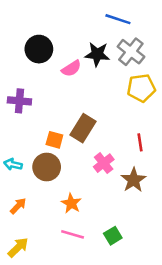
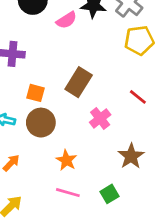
orange square: (54, 140) -> (35, 93), moved
red line: (140, 142) -> (138, 97), turned -42
brown star: (134, 180) -> (131, 156), moved

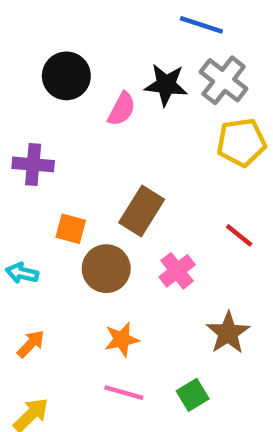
pink semicircle: (66, 20) -> (122, 109), turned -30
brown circle: (41, 123) -> (106, 269), moved
orange star: (66, 160) -> (122, 339), turned 30

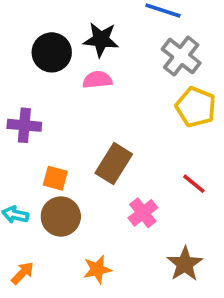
black star: (166, 85) -> (101, 40), moved
pink semicircle: (122, 109) -> (97, 80), turned -124
yellow pentagon: (241, 142) -> (196, 107), turned 30
brown circle: (106, 269) -> (61, 216), moved

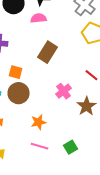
brown rectangle: (114, 164) -> (48, 52), moved
brown star: (185, 264) -> (86, 106), moved

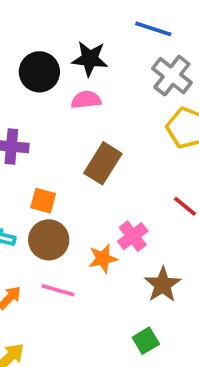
brown star: (86, 106) -> (163, 285), moved
orange star: (38, 122) -> (103, 259), moved
pink line: (40, 146) -> (58, 290), moved

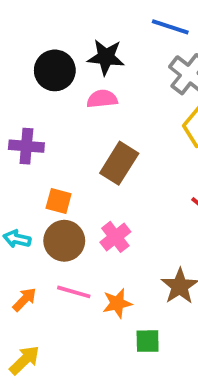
pink cross: (133, 236) -> (115, 237), moved
orange star: (103, 259) -> (117, 303), moved
green square: (146, 341) -> (148, 341), moved, turned 30

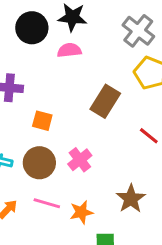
brown rectangle: (119, 163) -> (105, 101), moved
orange square: (59, 201) -> (42, 121), moved

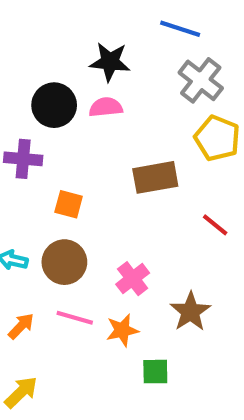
black circle: (32, 28) -> (54, 105), moved
brown rectangle: (105, 101) -> (155, 177), turned 48
pink cross: (80, 160) -> (133, 279), moved

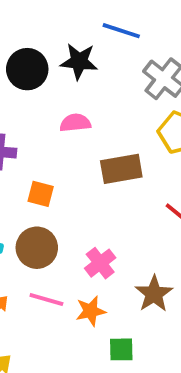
blue line: (180, 29) -> (121, 31), moved
black circle: (54, 105) -> (27, 69), moved
pink semicircle: (106, 107) -> (75, 123), moved

